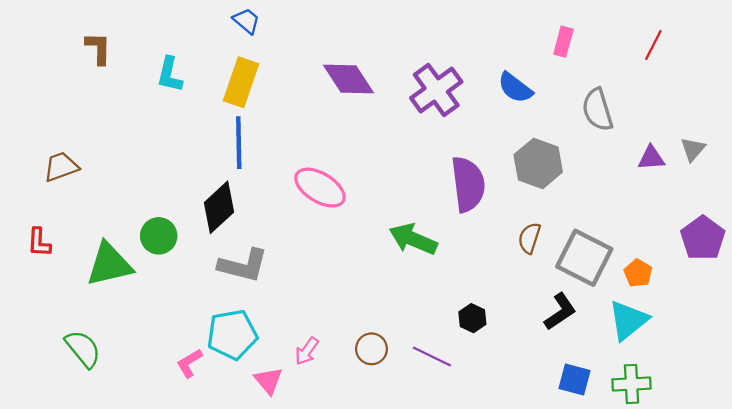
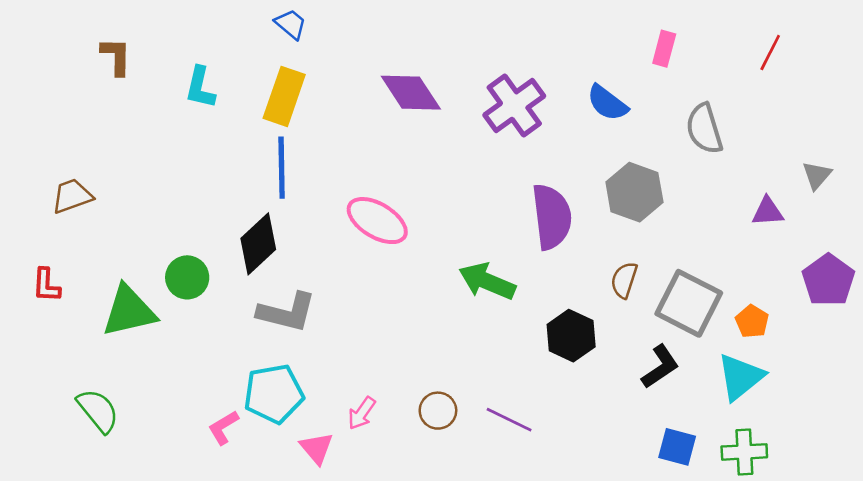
purple triangle: (651, 158) -> (768, 212), moved
black hexagon: (472, 318) -> (571, 336), moved, size x1.5

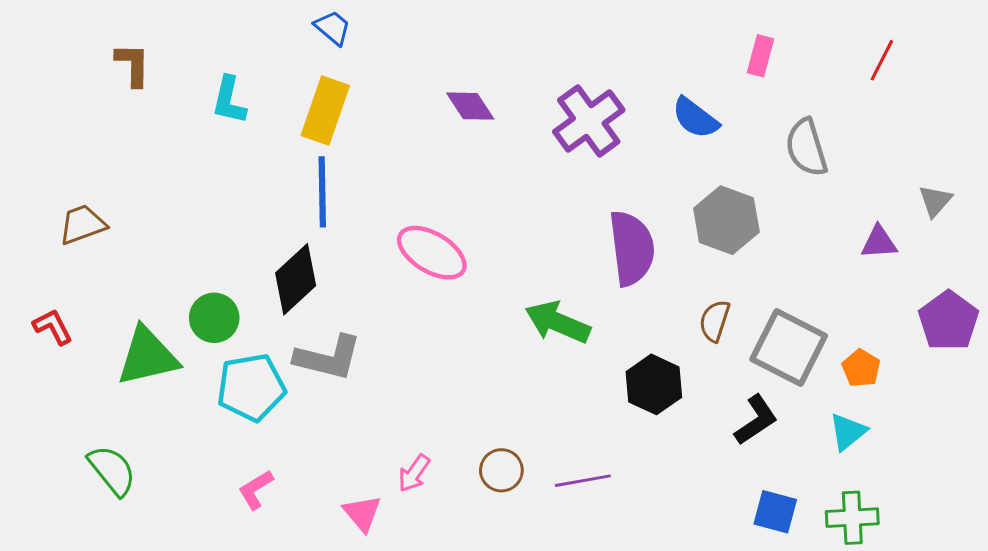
purple diamond: (411, 93) -> (470, 106), size x0.7
red L-shape: (46, 285) -> (53, 327), turned 150
cyan triangle: (740, 377) -> (848, 432), size x0.7
cyan pentagon: (274, 394) -> (251, 387), moved
purple line: (509, 420) -> (583, 481), turned -36

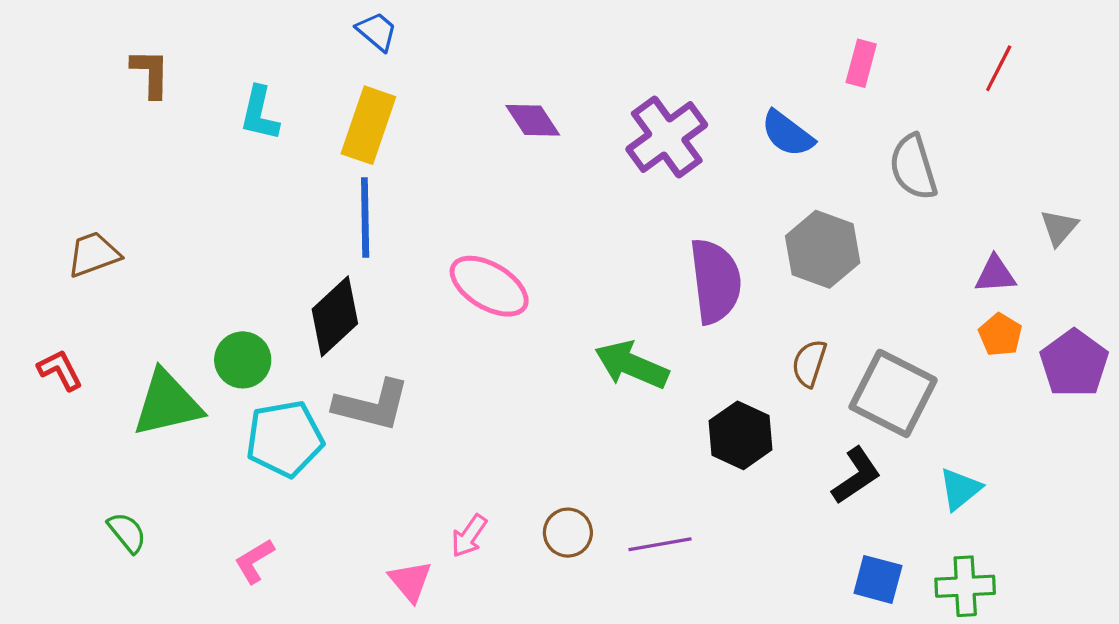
orange pentagon: (861, 368) -> (1000, 335), moved
green semicircle: (112, 470) -> (127, 533), size x0.7
pink L-shape: (256, 490) -> (254, 561), moved

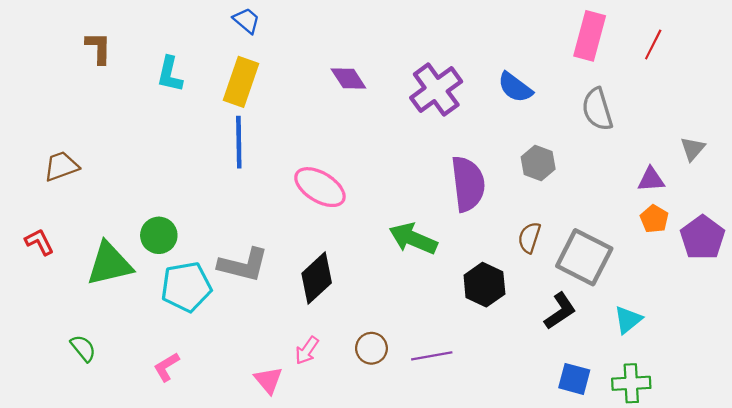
pink rectangle: (861, 63) -> (590, 36), moved, size x1.6
gray hexagon: (823, 249) -> (538, 163), size x0.7
black diamond: (335, 316) -> (317, 278), moved

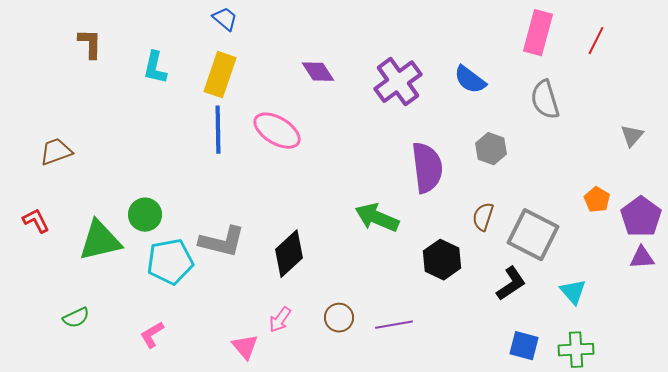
purple triangle: (651, 179) -> (642, 258), moved
pink ellipse: (320, 187) -> (277, 131), moved
cyan triangle: (628, 320) -> (573, 292), turned -32
green semicircle: (83, 348) -> (76, 318), turned 104

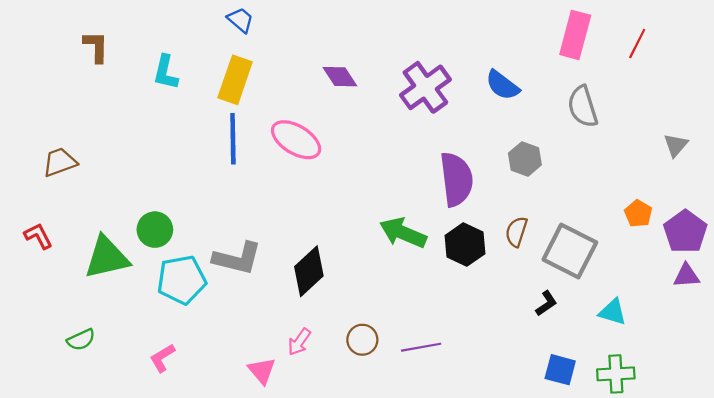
black hexagon: (442, 260) -> (465, 245), moved
black L-shape: (511, 284) -> (546, 303), size x0.7
cyan triangle: (573, 292) -> (613, 312), turned -32

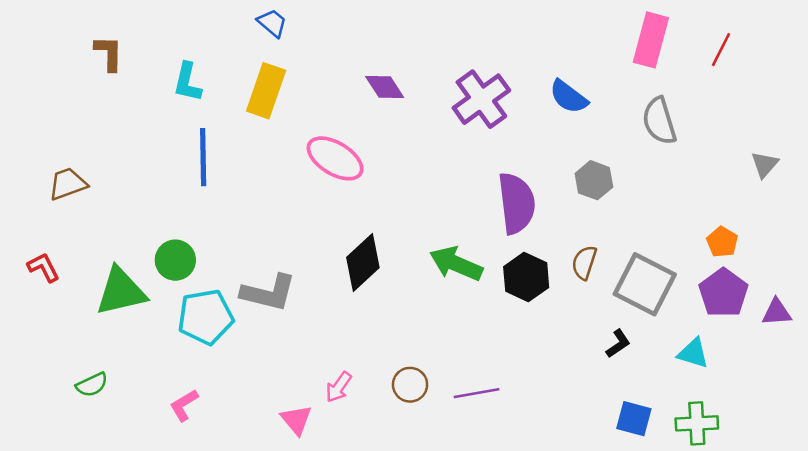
blue line: (233, 139) -> (203, 157), moved
purple pentagon: (685, 232) -> (723, 293), moved
black diamond: (309, 271) -> (363, 262), moved

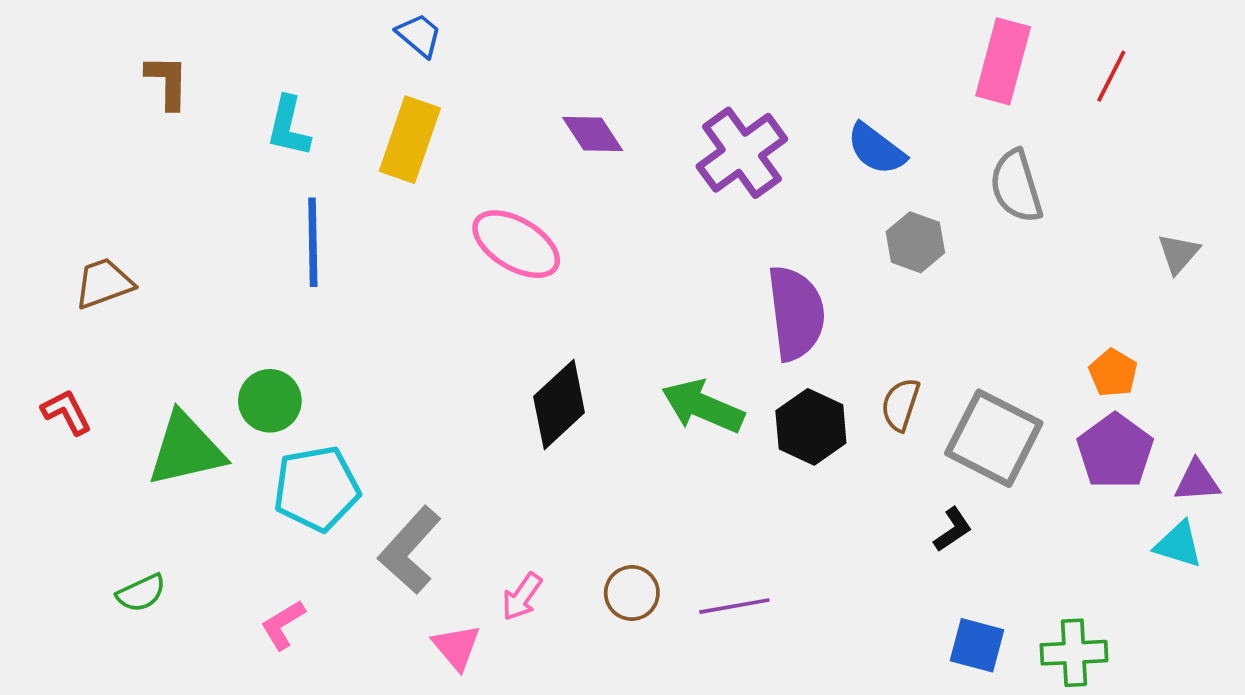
gray hexagon: (594, 180) -> (915, 242), moved
gray L-shape: (268, 293) -> (410, 550), moved, turned 118
cyan triangle: (693, 353) -> (1178, 544), moved

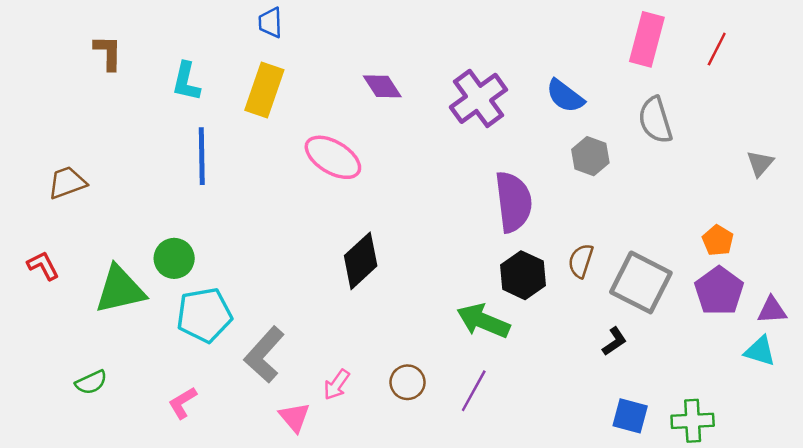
blue trapezoid: (419, 35) -> (270, 23), turned -132
green arrow: (703, 406) -> (483, 321), moved
purple line: (734, 606) -> (474, 391), turned -51

